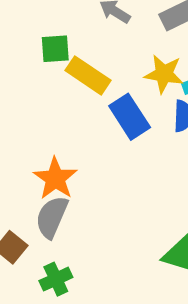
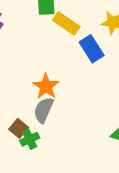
green cross: (56, 279) -> (30, 139), moved

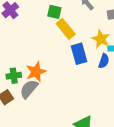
green cross: (30, 139) -> (14, 76), moved

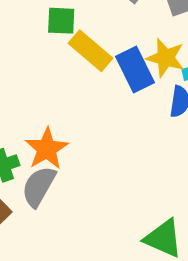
blue rectangle: (79, 54) -> (135, 70), moved

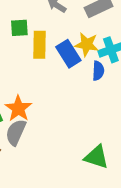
yellow rectangle: (90, 51) -> (40, 45), turned 56

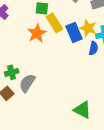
yellow rectangle: (40, 45) -> (54, 23), turned -42
orange star: (18, 108) -> (37, 33), moved

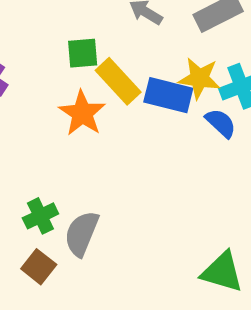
blue rectangle: (74, 33) -> (168, 95), turned -42
blue semicircle: (93, 48) -> (221, 123), turned -48

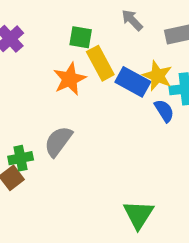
green cross: (40, 216) -> (21, 158), moved
gray semicircle: (82, 234) -> (58, 141), moved
green triangle: (222, 272) -> (138, 215), turned 32

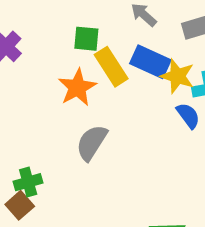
blue rectangle: (133, 82) -> (150, 62), moved
gray semicircle: (58, 141) -> (92, 143), moved

